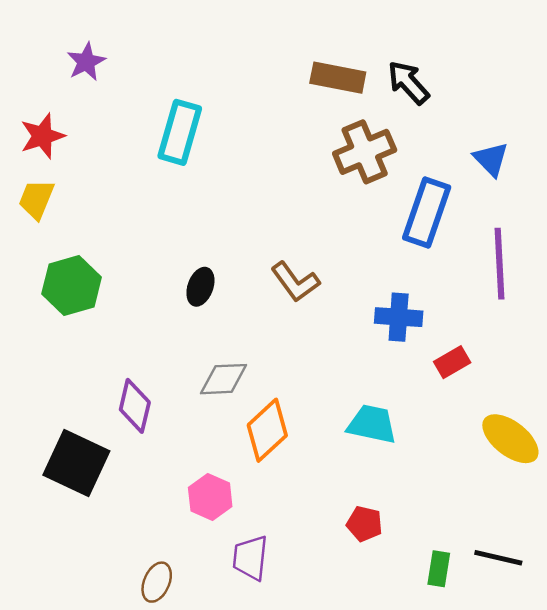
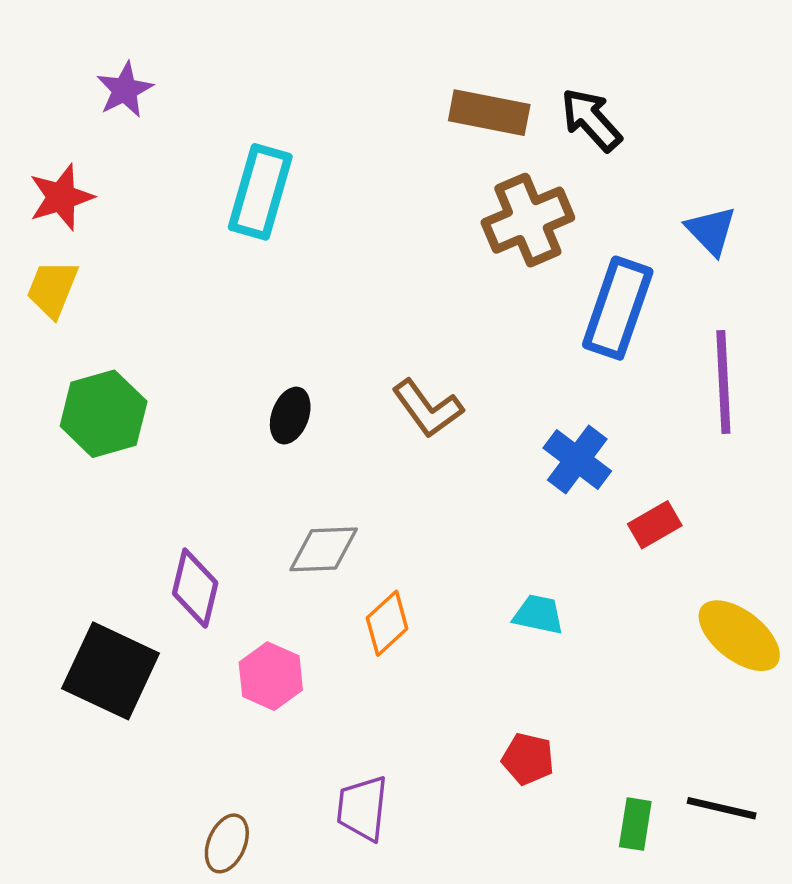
blue cross: (399, 317) -> (577, 460), turned 33
cyan trapezoid: (372, 424) -> (538, 615), size x0.7
orange diamond: (267, 430) -> (387, 623), size x0.7
pink hexagon: (210, 497) -> (271, 676), moved

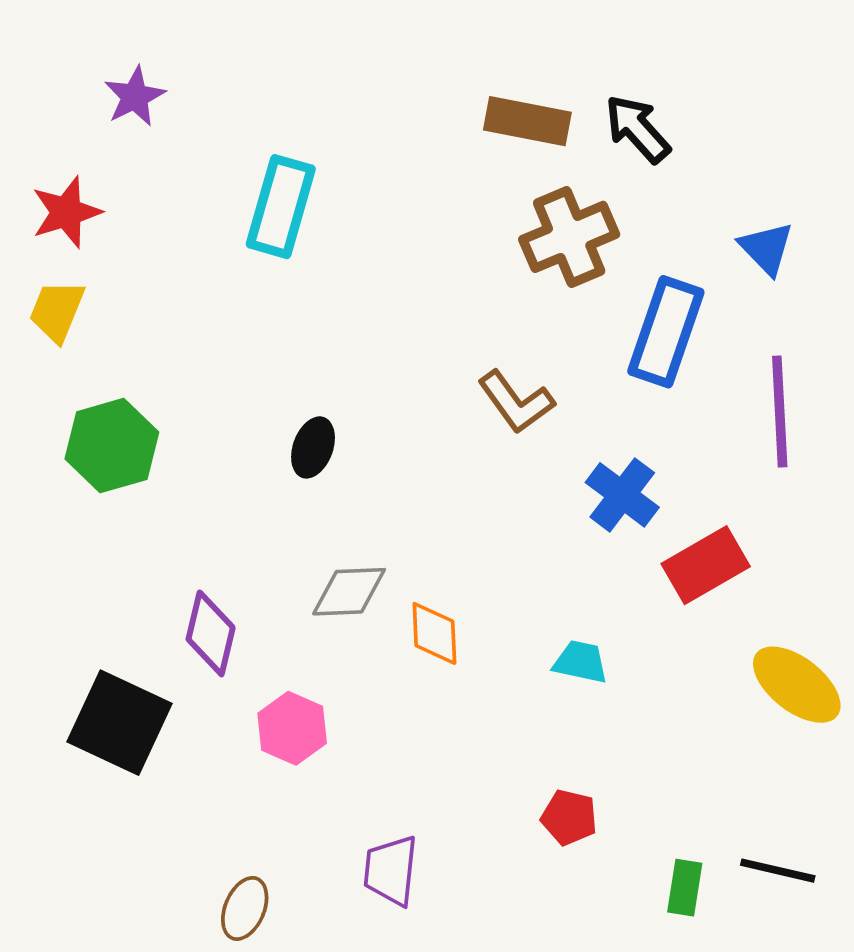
brown L-shape: (428, 408) -> (516, 402), moved
red rectangle: (655, 525) -> (706, 565), size x1.5
orange diamond: (387, 623) -> (434, 633), moved, turned -50

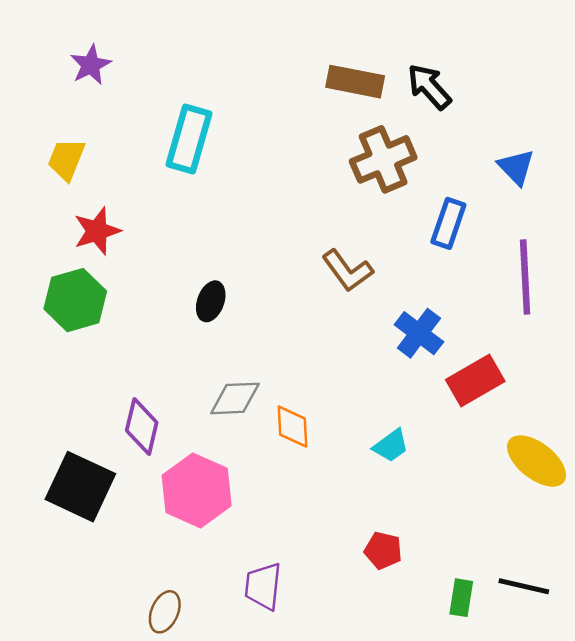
red star: (66, 212) -> (97, 231), moved
yellow trapezoid: (57, 311) -> (66, 159), moved
blue rectangle: (666, 332) -> (448, 223), size x0.7
cyan trapezoid: (580, 662) -> (391, 446), turned 132
pink hexagon: (292, 728) -> (197, 490), size x1.5

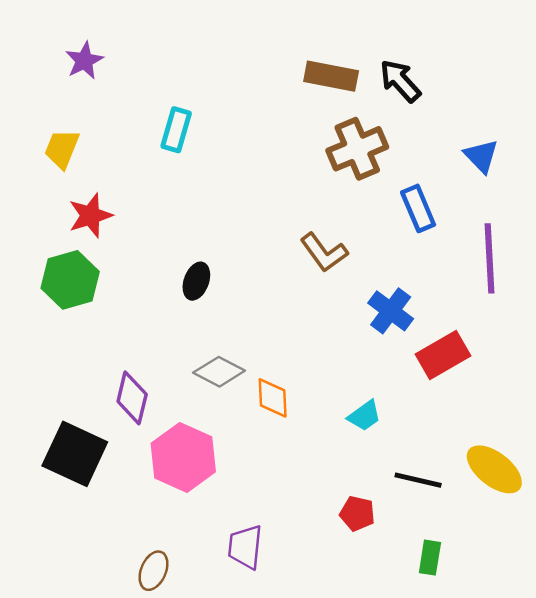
cyan rectangle: (189, 139) -> (176, 130), size x0.7
blue rectangle: (448, 223) -> (418, 208), turned -42
gray diamond: (235, 398) -> (219, 372), turned 30
yellow ellipse: (537, 461) -> (494, 469), moved
black line: (524, 586) -> (418, 480), moved

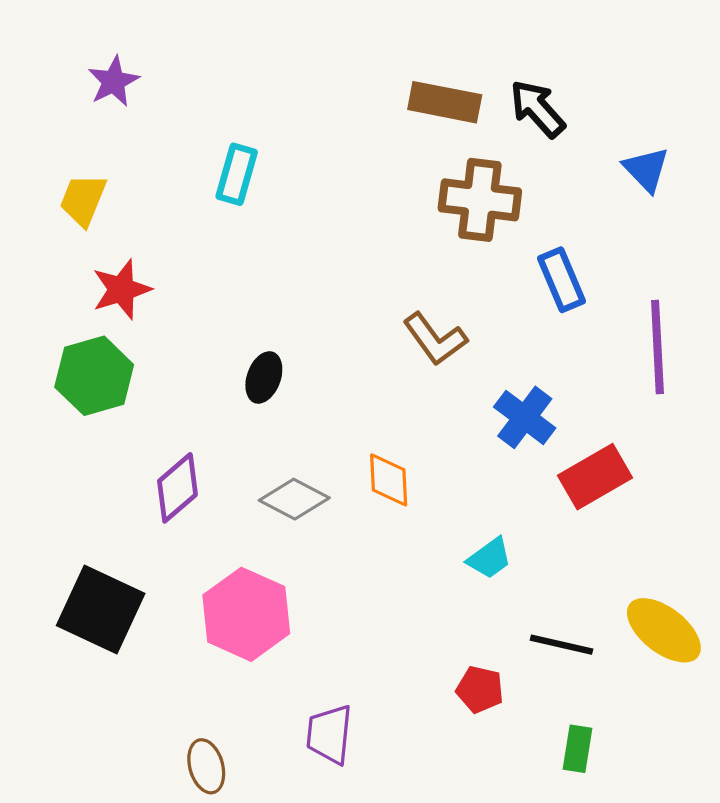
brown cross: (357, 149) -> (480, 200), turned 30
blue triangle: (481, 156) -> (646, 169), moved
purple diamond: (132, 398) -> (177, 488), moved, turned 36
orange diamond: (273, 398) -> (389, 480), moved
brown ellipse: (153, 571) -> (206, 766), turned -39

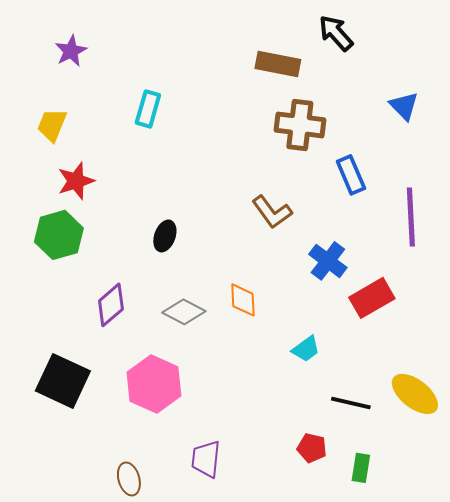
black arrow: (537, 109) -> (336, 33), moved
red pentagon: (480, 689) -> (312, 448), moved

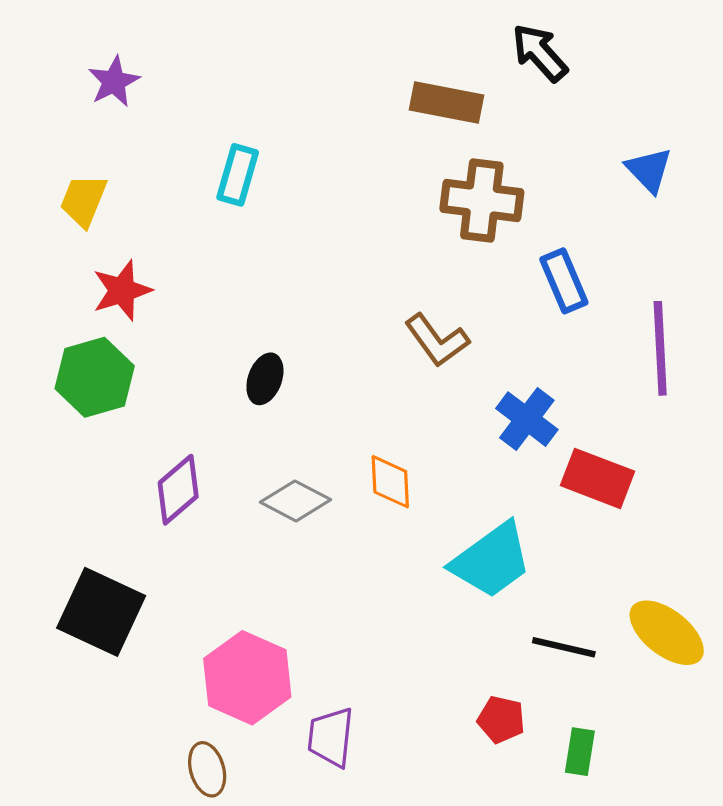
red rectangle: (372, 298) -> (598, 478), turned 51
cyan trapezoid: (306, 349) -> (492, 560), size x1.8
pink hexagon: (154, 384) -> (247, 678), moved

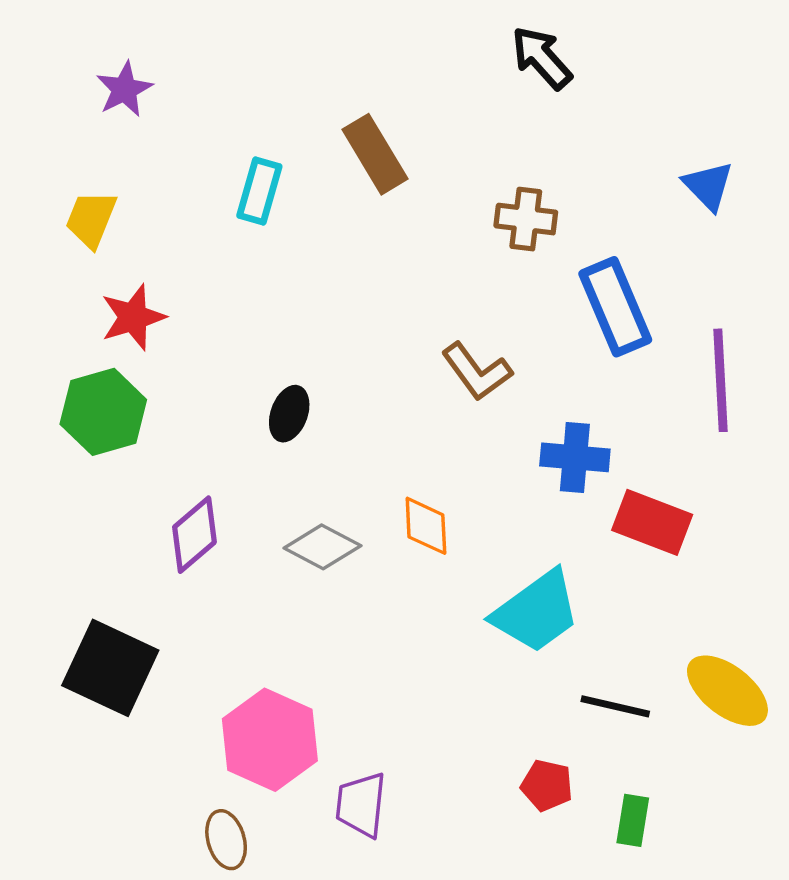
black arrow: (540, 53) -> (542, 58), moved
brown rectangle: (447, 102) -> (375, 154), moved, turned 48
brown cross: (482, 200) -> (526, 219), size x0.7
blue rectangle: (564, 281) -> (615, 307), size x1.4
blue cross: (527, 419) -> (575, 457), turned -32

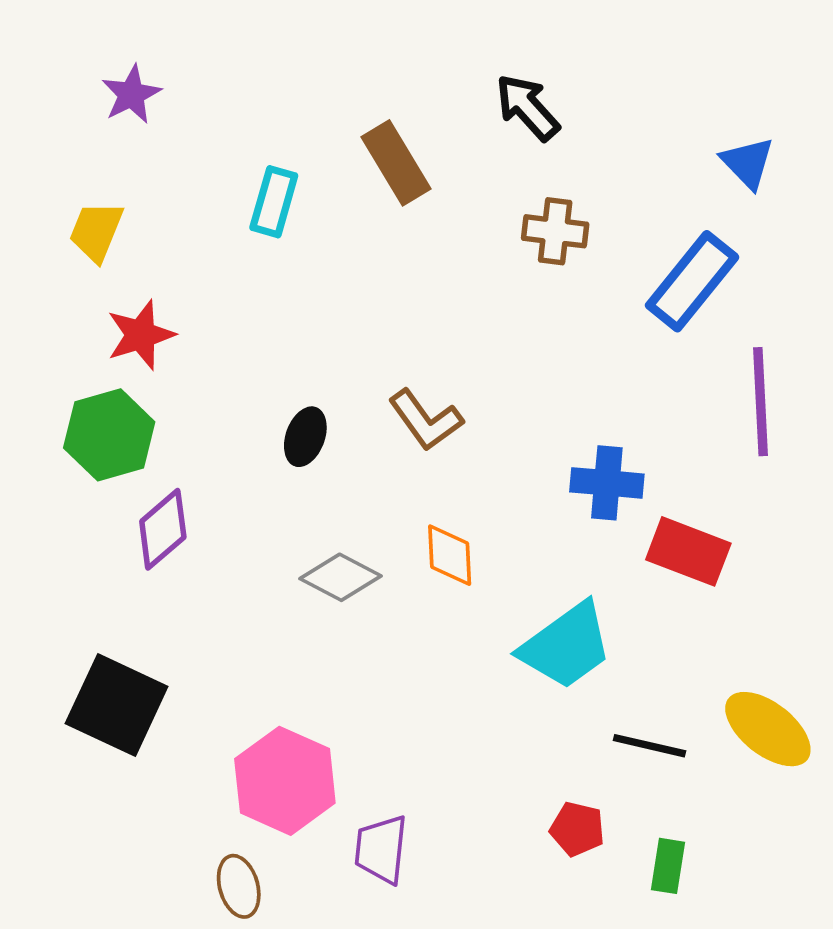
black arrow: (542, 58) -> (527, 107), moved
blue triangle: (708, 186) -> (748, 163), moved
blue rectangle: (615, 307) -> (692, 281), moved, turned 62
brown L-shape: (477, 372) -> (426, 420), moved
purple diamond: (194, 535) -> (163, 529), moved

